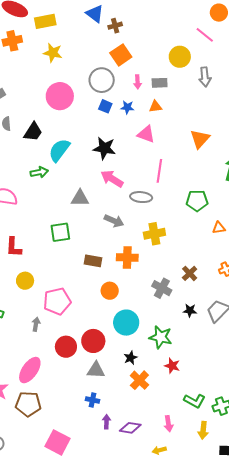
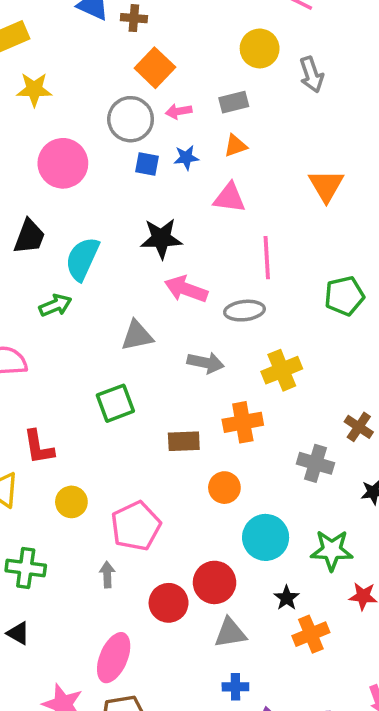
brown cross: (115, 26) -> (134, 18), turned 32
pink arrow: (138, 82) -> (179, 111), moved, turned 96
orange cross: (139, 380) -> (311, 634), turned 36

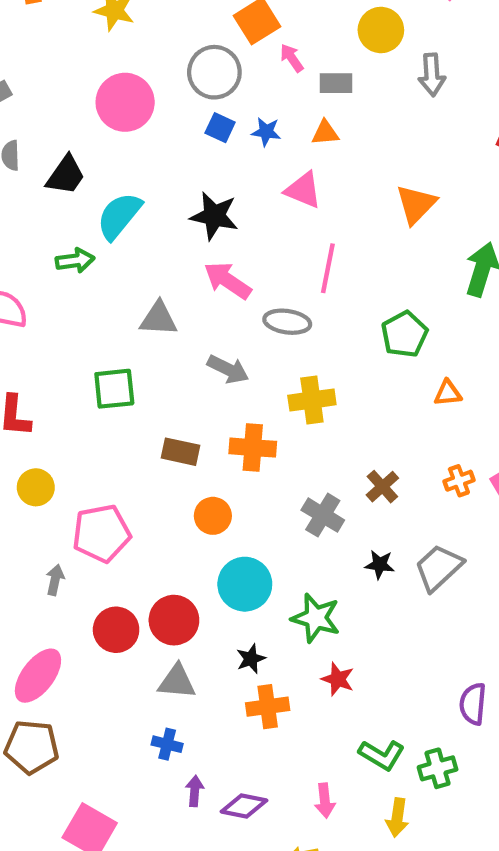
pink arrow: (179, 111) -> (292, 58), moved, turned 50
green pentagon: (344, 296) -> (404, 334), turned -30

